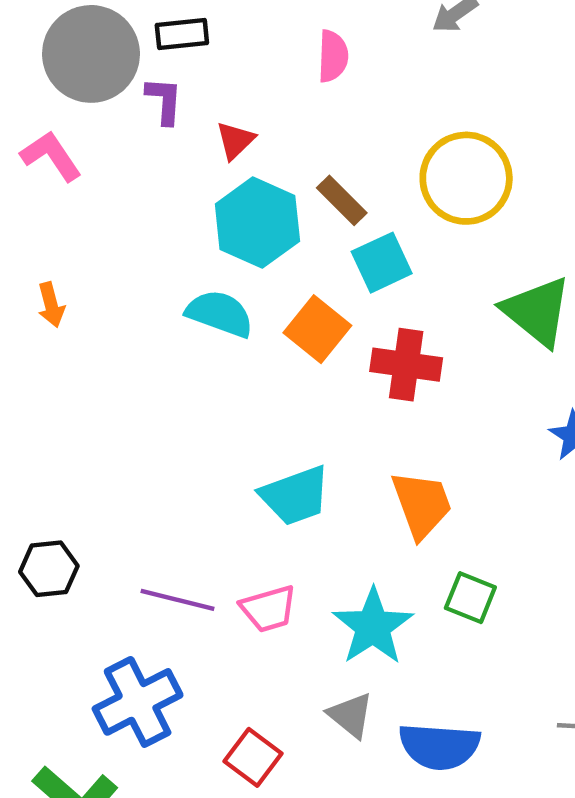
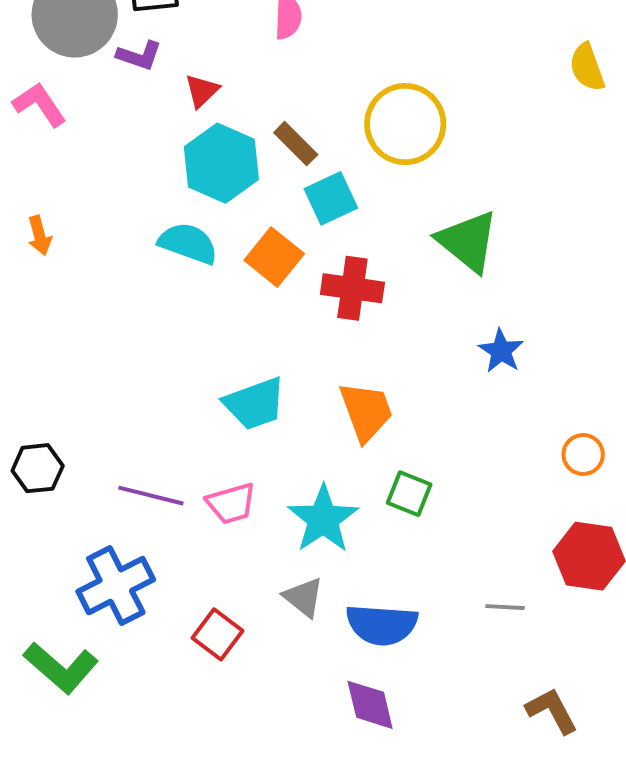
purple L-shape: (164, 101) -> (139, 56), turned 105

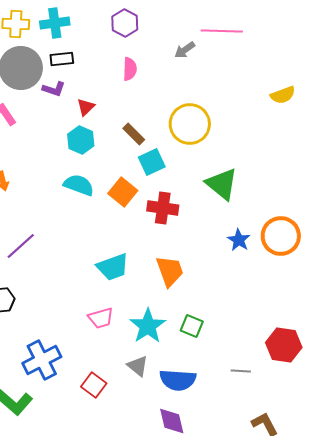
yellow semicircle: (587, 67) -> (283, 95), turned -90
cyan hexagon: (221, 163) -> (81, 140), moved, size x0.7
orange circle: (583, 455) -> (281, 236), moved, size x1.8
green square: (409, 494) -> (192, 326), moved
purple line: (151, 496) -> (21, 246), moved, turned -56

